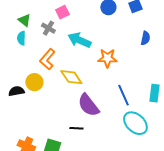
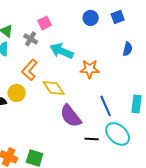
black line: (76, 128) -> (92, 139), moved

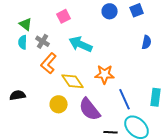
gray cross: (31, 39) -> (43, 41), moved
orange star: (90, 69) -> (105, 74), moved
yellow circle: (17, 93) -> (59, 104), moved

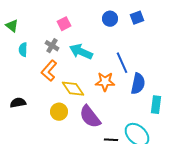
green triangle: (26, 24) -> (12, 26), moved
gray cross: (43, 41) -> (52, 46), moved
blue semicircle: (147, 42) -> (138, 84), moved, size x1.5
blue line: (125, 99) -> (122, 63), moved

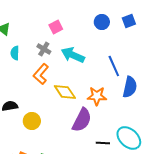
orange star: (105, 82) -> (97, 96), moved
yellow circle: (59, 112) -> (32, 121), moved
purple semicircle: (90, 117) -> (82, 120), turned -115

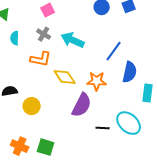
pink square: (56, 27) -> (48, 10), moved
blue line: (114, 66) -> (114, 51), turned 60
orange L-shape: (41, 74) -> (41, 59), turned -120

